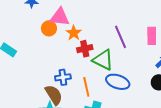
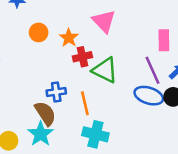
pink triangle: (60, 17) -> (104, 21), moved, turned 40
purple line: (121, 37) -> (153, 70), moved
blue ellipse: (118, 82) -> (149, 96), moved

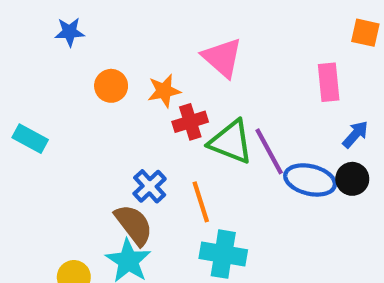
orange star: (69, 38) -> (164, 91), turned 30
purple line: (153, 70) -> (269, 151), moved
blue cross: (56, 92) -> (150, 186), turned -30

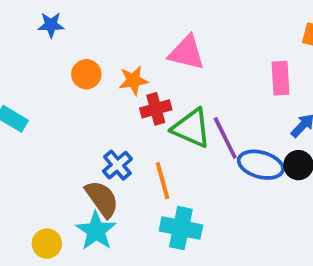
pink triangle: (222, 58) -> (186, 53), turned -30

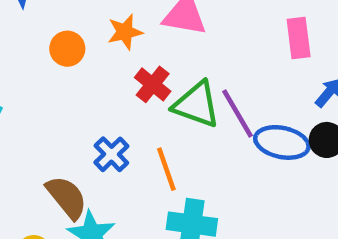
orange star: (133, 80) -> (125, 32), moved
red cross: (156, 109) -> (153, 84), turned -32
brown semicircle: (102, 199) -> (67, 197), moved

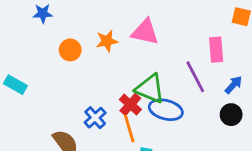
red cross: (153, 84) -> (130, 104), moved
purple line: (237, 113) -> (195, 77), moved
blue ellipse: (282, 142) -> (166, 110), moved

